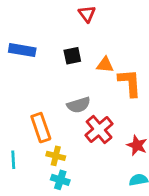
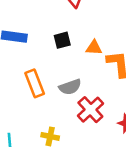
orange rectangle: (41, 128) -> (35, 83), moved

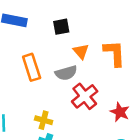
orange triangle: (94, 48) -> (81, 51), moved, turned 42

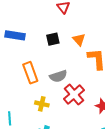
orange triangle: (81, 51) -> (79, 40), moved
yellow cross: (44, 120) -> (42, 104), moved

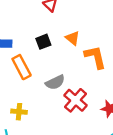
orange rectangle: (30, 73) -> (22, 67), moved
yellow cross: (42, 104) -> (19, 112), moved

